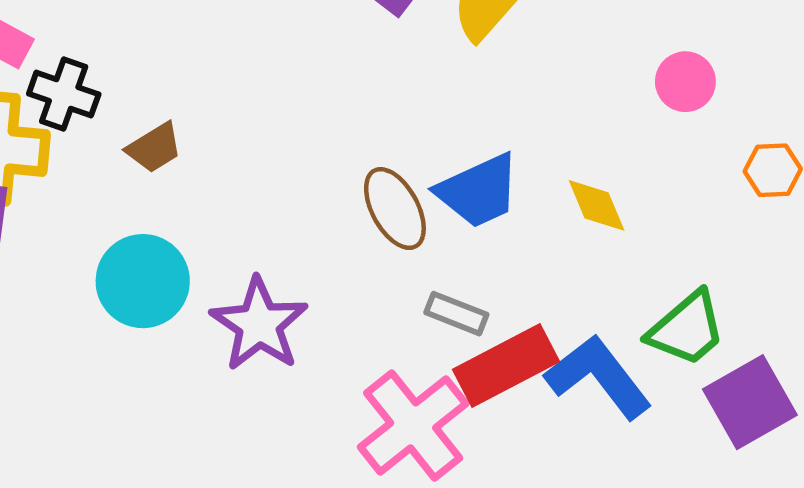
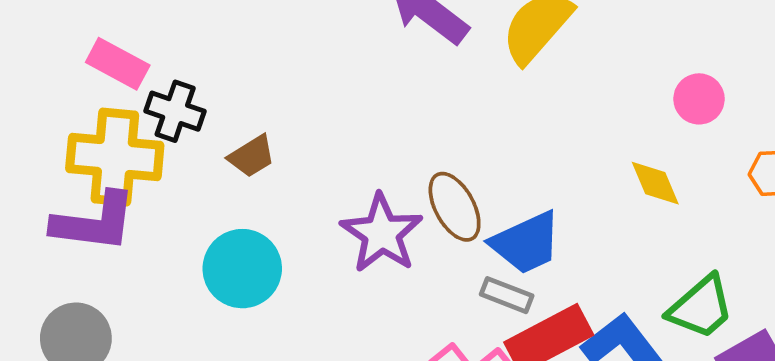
blue trapezoid: (478, 191) -> (526, 243), moved
yellow diamond: (597, 205) -> (655, 183), moved
purple star: (259, 324) -> (382, 233), moved

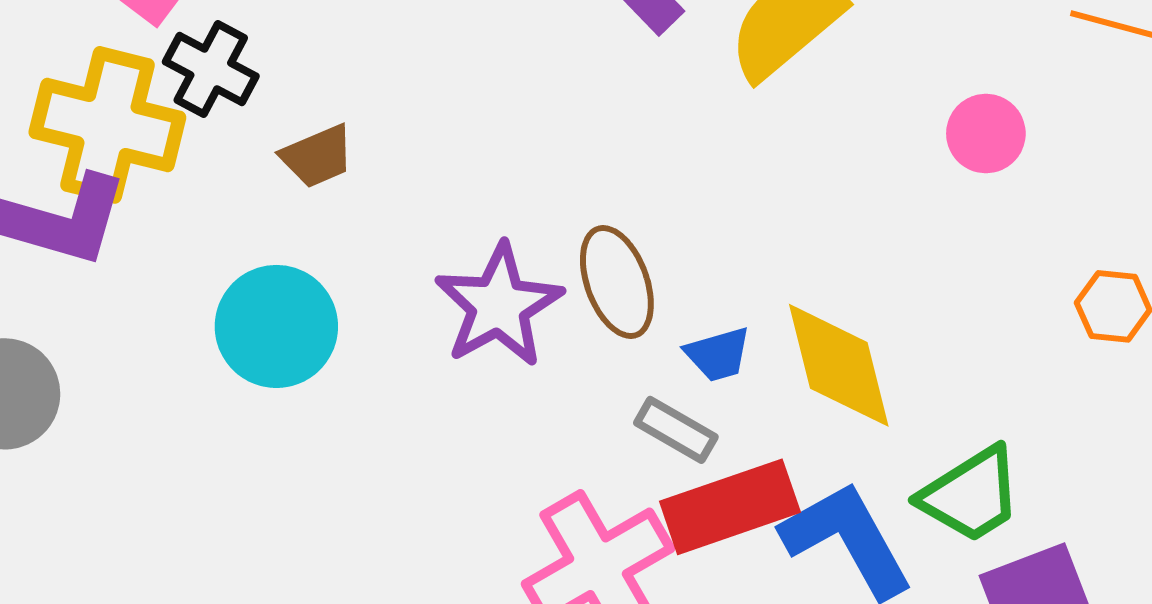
pink circle: (699, 99) -> (986, 134), moved
yellow diamond: (655, 183) -> (839, 365), moved, size x1.6
blue trapezoid: (526, 243) -> (718, 354), size x0.6

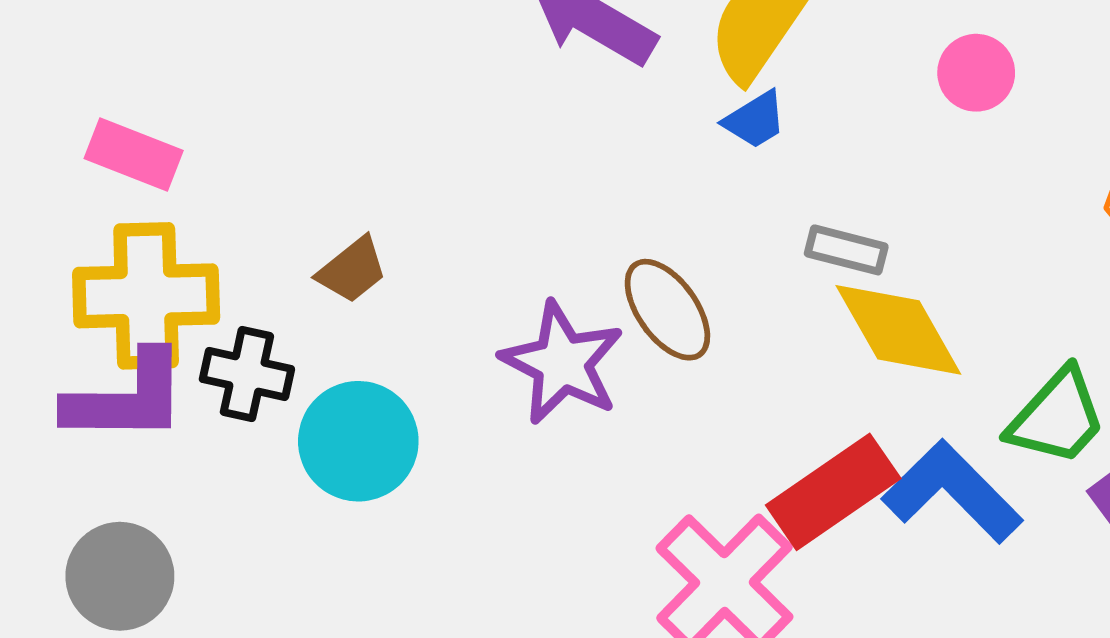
black cross: (211, 69) -> (247, 374), moved
blue trapezoid: (718, 354) -> (755, 120), moved
gray rectangle: (676, 430) -> (846, 250), moved

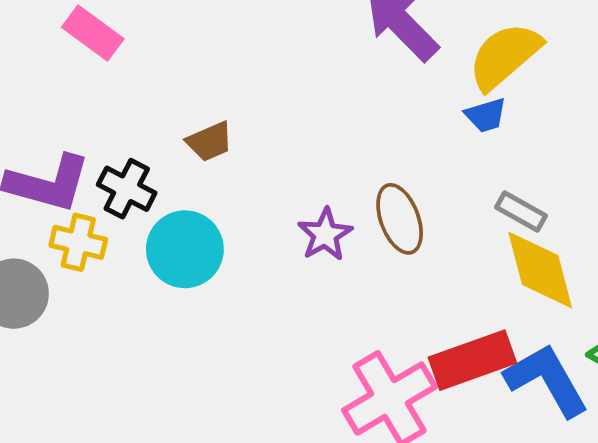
yellow cross: (146, 296) -> (78, 242), moved, size x0.6
purple star: (562, 363) -> (325, 234), size x0.7

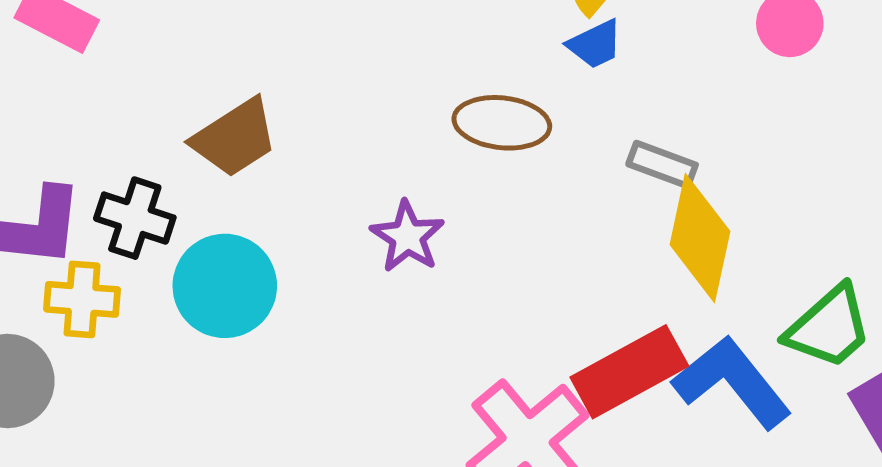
brown trapezoid: (210, 141) -> (235, 138), size x1.4
brown ellipse: (400, 219) -> (502, 123), moved, turned -54
yellow diamond: (540, 270) -> (700, 238), turned 36

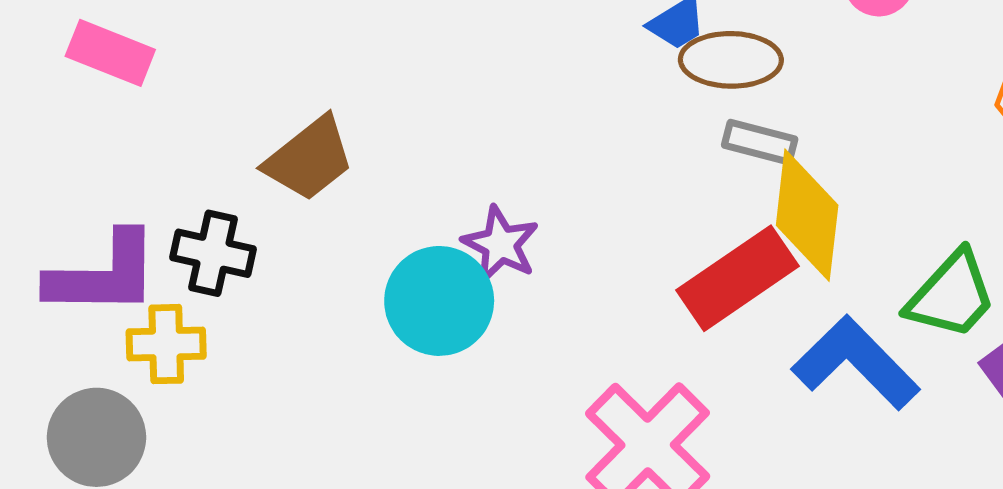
brown ellipse: (502, 123) -> (731, 60), moved
cyan circle: (225, 286) -> (439, 301), moved
red rectangle: (629, 372) -> (738, 278), moved

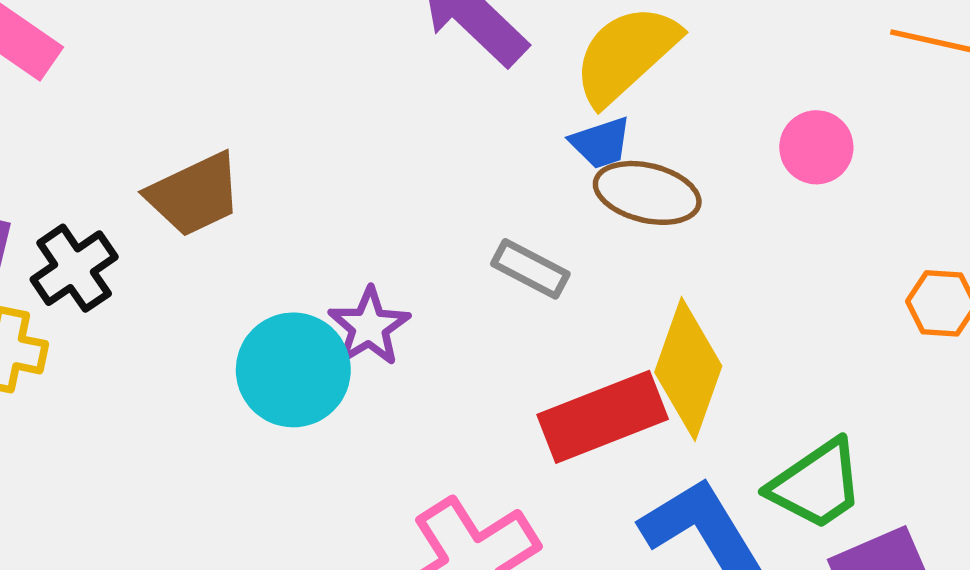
gray rectangle: (760, 142) -> (530, 269), moved
black cross: (213, 253) -> (74, 268), turned 30

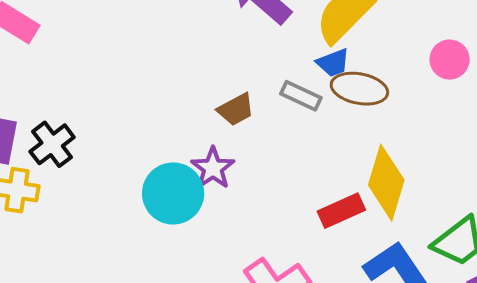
brown trapezoid: (194, 195) -> (236, 109), moved, size x0.7
gray rectangle: (530, 269) -> (301, 96), moved
red rectangle: (603, 417) -> (341, 211), size x0.7

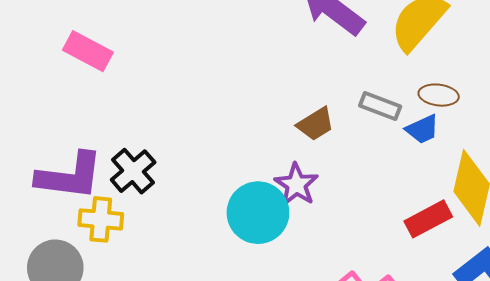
blue trapezoid: (333, 63) -> (422, 129), moved
brown ellipse: (359, 89) -> (439, 95), size x0.7

